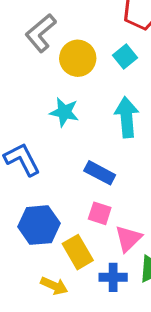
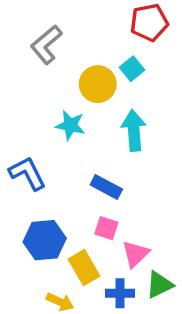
yellow circle: (78, 58) -> (98, 84), moved

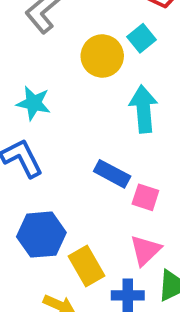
cyan star: (70, 125) -> (34, 103), moved
pink square: (106, 228) -> (145, 197), moved

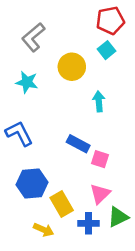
cyan square: (141, 38) -> (106, 50), moved
cyan star: (34, 103) -> (27, 82), moved
cyan arrow: (143, 109) -> (99, 101), size x0.7

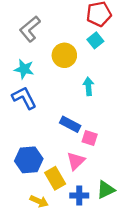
blue L-shape: (19, 133) -> (24, 98), moved
pink triangle: (100, 194) -> (76, 161), moved

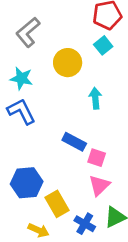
pink triangle: (76, 161) -> (99, 185), moved
blue cross: (79, 195) -> (85, 224), turned 30

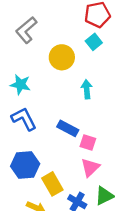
cyan star: (21, 78) -> (20, 85), moved
blue L-shape: (21, 111) -> (24, 119), moved

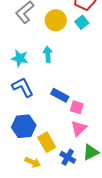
yellow circle: (62, 57) -> (56, 20), moved
cyan arrow: (87, 89) -> (48, 54), moved

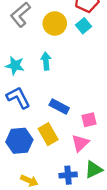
pink square: (77, 107) -> (89, 120), moved, turned -32
yellow rectangle: (47, 142) -> (48, 134), moved
blue cross: (68, 157) -> (68, 175), turned -35

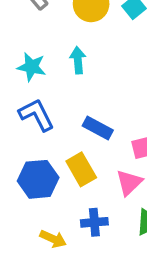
blue cross: (68, 175) -> (94, 222), moved

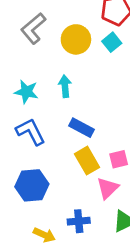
blue rectangle: (98, 128) -> (81, 128), moved
yellow rectangle: (81, 169) -> (87, 161), moved

